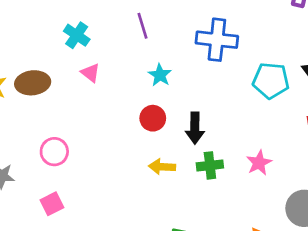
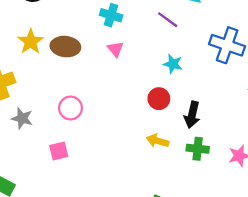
purple line: (142, 26) -> (168, 20), turned -50
cyan cross: (77, 35) -> (111, 15), turned -30
cyan star: (160, 75) -> (173, 64), turned -30

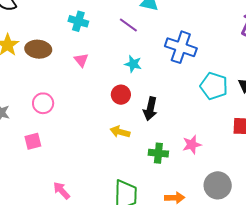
pink triangle: (115, 49) -> (81, 60), moved
green cross: (198, 149) -> (158, 153), moved

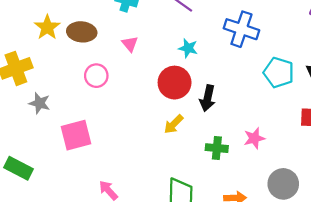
red circle: (121, 95) -> (175, 83), size x1.5
pink circle: (43, 103) -> (96, 76), moved
yellow arrow: (120, 132) -> (174, 124), turned -60
pink square: (33, 141) -> (76, 135), size x1.6

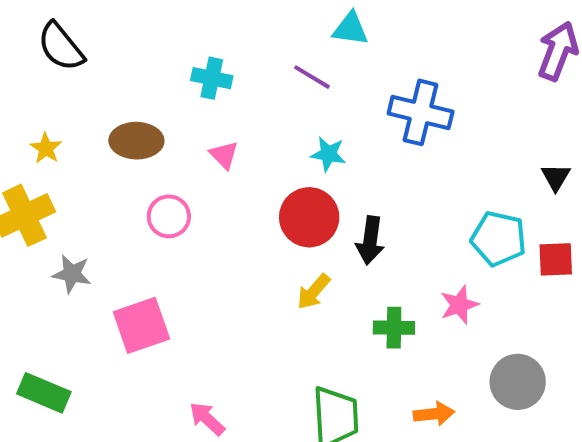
yellow star: (47, 27) -> (46, 148), moved, size x0.7
cyan pentagon: (279, 73) -> (499, 239), moved

